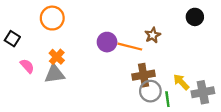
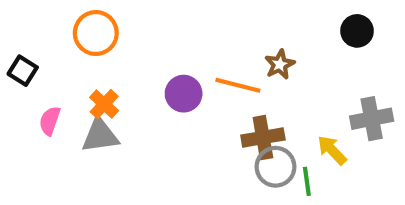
purple circle: (107, 42) -> (184, 94), moved
pink semicircle: (27, 66) -> (50, 121), turned -119
gray cross: (203, 92) -> (372, 119), moved

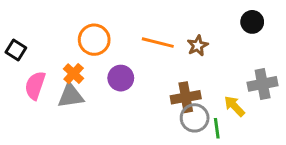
orange circle: (96, 33) -> (94, 40), moved
orange line: (238, 85) -> (158, 43), moved
purple circle: (184, 94) -> (121, 78), moved
pink semicircle: (50, 121) -> (35, 85), size x1.4

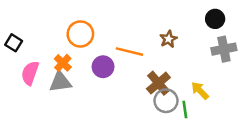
orange line: (158, 43) -> (129, 52), moved
gray cross: (263, 84) -> (224, 49), moved
brown cross: (186, 97) -> (158, 83), turned -30

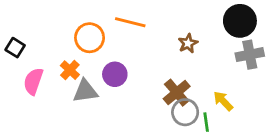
black circle: (215, 19) -> (240, 21), size x1.5
orange line: (129, 52) -> (130, 22), moved
gray triangle: (60, 82) -> (85, 91), moved

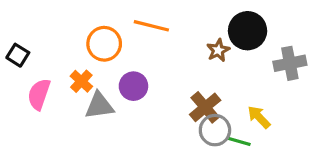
black circle: (240, 21) -> (248, 31), moved
green line: (206, 122) -> (239, 142), turned -66

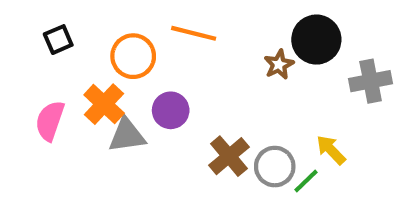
black square: (18, 55) -> (58, 40), moved, turned 35
orange cross: (81, 81) -> (104, 104), size x1.4
brown cross: (205, 107) -> (229, 156), moved
green line: (239, 142) -> (306, 181), turned -60

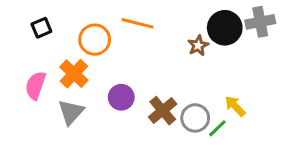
gray cross: (371, 81) -> (260, 22), moved
purple circle: (171, 110) -> (121, 97), moved
gray triangle: (127, 135) -> (71, 112), moved, turned -40

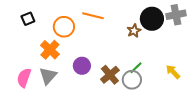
pink semicircle: (35, 85) -> (24, 78), moved
yellow arrow: (235, 106) -> (173, 72), moved
green line: (217, 128) -> (136, 68), moved

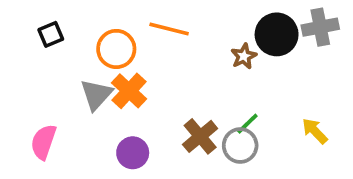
orange cross: (50, 50) -> (129, 91), moved
purple circle: (82, 66) -> (133, 153), moved
gray triangle: (48, 76) -> (96, 95), moved

